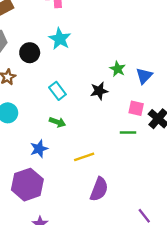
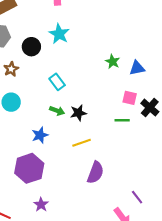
blue triangle: (144, 76) -> (137, 68), turned 35
black star: (99, 91) -> (78, 113), moved

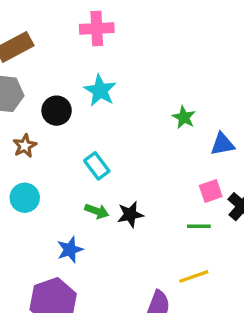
green star: (112, 62) -> (184, 117), moved
pink square: (130, 98) -> (211, 191), turned -32
yellow line: (82, 143) -> (194, 276), moved

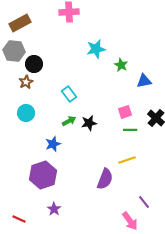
cyan star: (100, 90) -> (96, 49), moved, turned 30
black circle: (57, 111) -> (34, 64), moved
pink square: (211, 191) -> (125, 112), moved
green arrow: (97, 211) -> (69, 121), turned -48

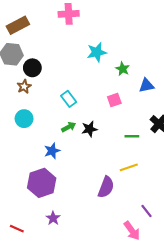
pink square: (125, 112) -> (114, 100), moved

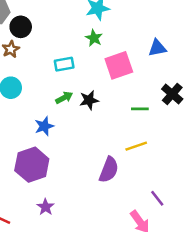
green star: (123, 69) -> (94, 38), moved
cyan rectangle: (69, 99) -> (64, 64), turned -63
pink square: (114, 100) -> (119, 65), size x1.6

